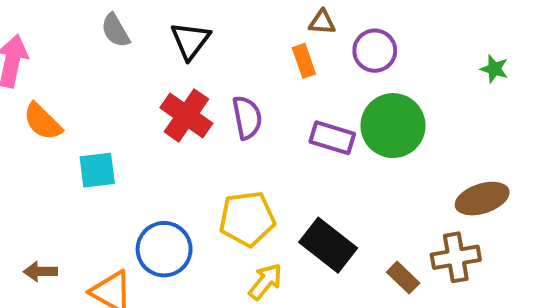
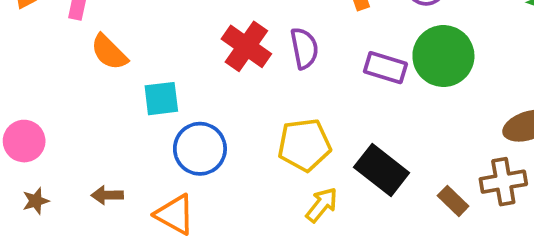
blue circle: (164, 249) -> (200, 149), moved

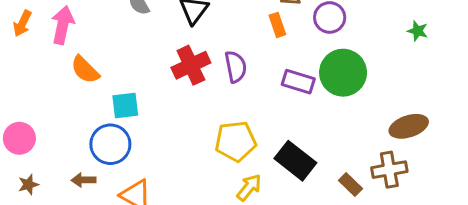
red cross: (246, 46) -> (191, 65), turned 30
blue circle: (200, 149) -> (110, 144), moved

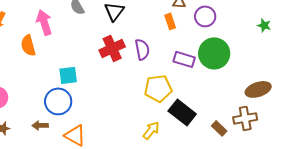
pink arrow: (63, 25) -> (44, 22), moved, turned -30
orange semicircle: (85, 70) -> (28, 45), moved, turned 30
yellow pentagon: (236, 141) -> (158, 88), moved

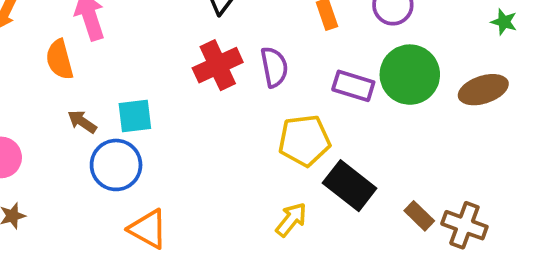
brown ellipse: (258, 89) -> (483, 90), moved
brown cross: (245, 118) -> (464, 225), moved, turned 30
brown arrow: (40, 125) -> (82, 122), moved, turned 35

